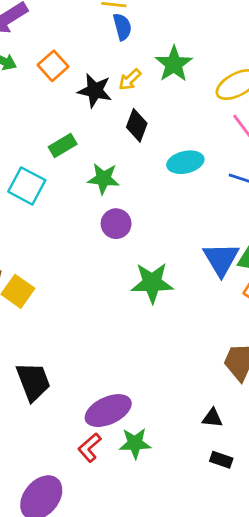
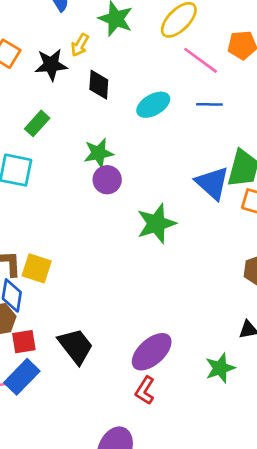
green star: (103, 179) -> (99, 153), moved
green star: (135, 443) -> (220, 368), moved

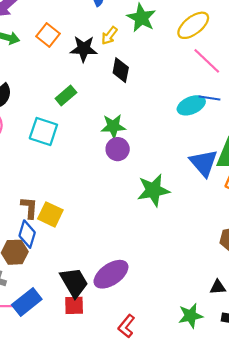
cyan ellipse: (153, 105) -> (191, 105), moved
red square: (24, 342) -> (74, 305), moved
purple ellipse: (152, 352) -> (111, 274), moved

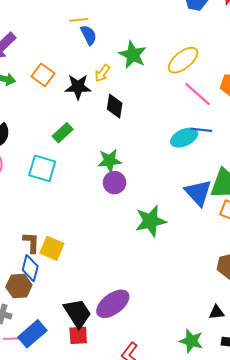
green star: (191, 316) -> (191, 341), turned 30

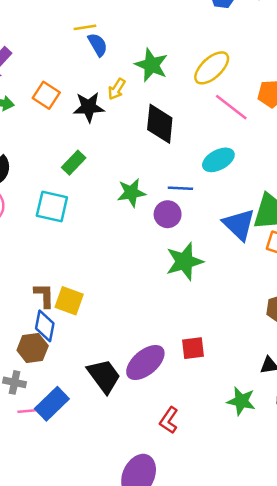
black diamond: (115, 106) -> (160, 124), moved, size x1.4
blue line: (202, 130) -> (180, 188), moved
purple circle: (115, 183) -> (168, 214), moved
red square: (78, 335) -> (193, 348), moved

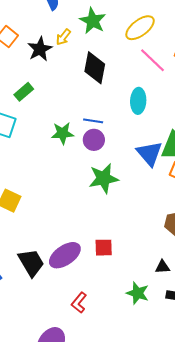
black star: (89, 107) -> (40, 49), turned -30
cyan ellipse: (218, 160) -> (138, 101), turned -65
blue line: (180, 188) -> (93, 121), moved
green star: (131, 193) -> (63, 133), moved

